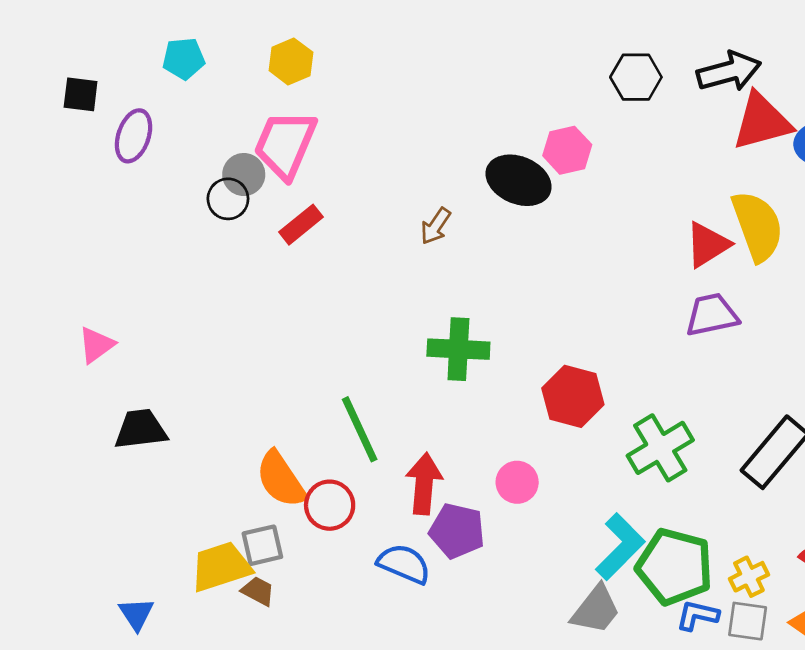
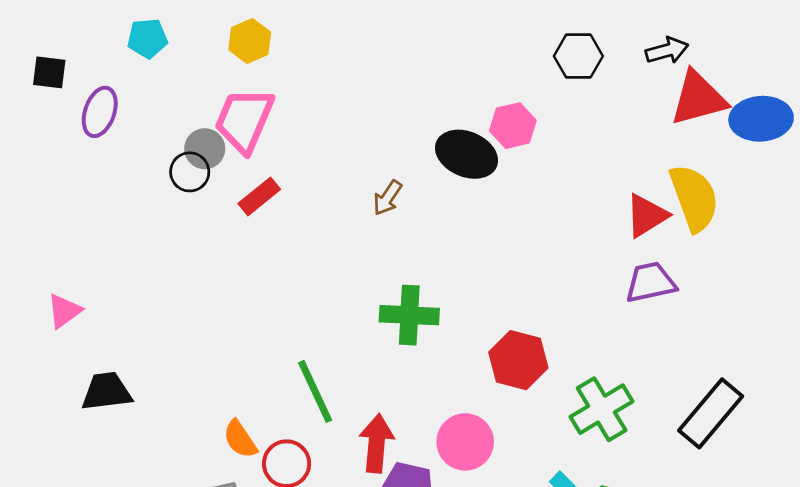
black arrow: (729, 71) -> (667, 51), size x0.7
orange semicircle: (281, 479) -> (240, 439), size x0.7
pink circle: (517, 482) -> (465, 442), size x1.4

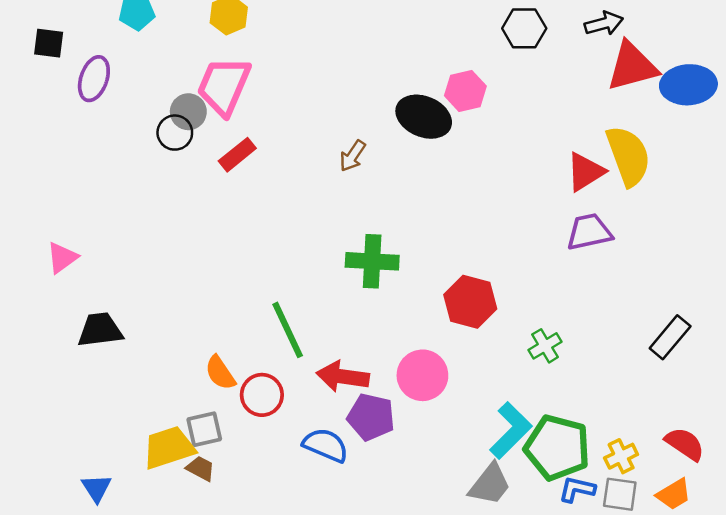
green cross: (602, 409) -> (545, 346), size x0.6
black rectangle: (711, 413) -> (670, 337), moved, size x0.7
red arrow: (377, 443) -> (343, 377), turned -87

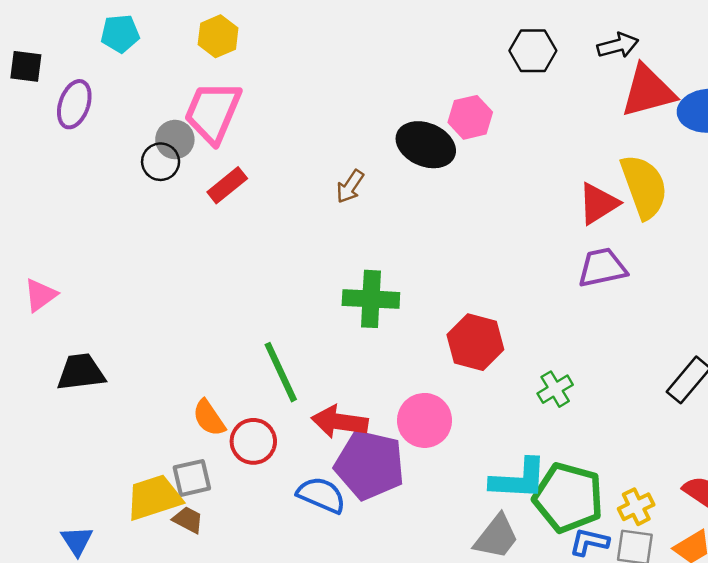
purple pentagon: (371, 417) -> (370, 465), size x1.4
cyan L-shape: (511, 430) -> (519, 479), turned 48

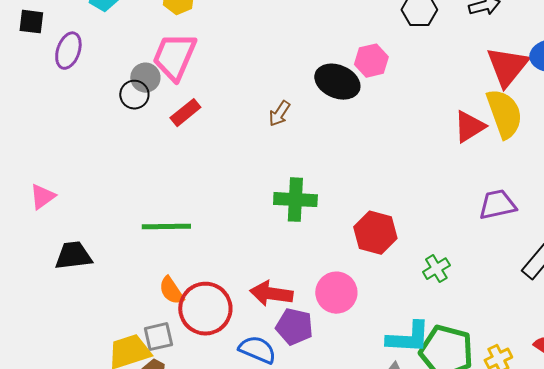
red triangle: (648, 91) -> (507, 67), moved, turned -36
purple trapezoid: (602, 268) -> (497, 205), moved
green line: (281, 372) -> (166, 227), moved, turned -66
red circle: (253, 441) -> (205, 309), size x1.5
purple pentagon: (370, 465) -> (294, 327), size x0.7

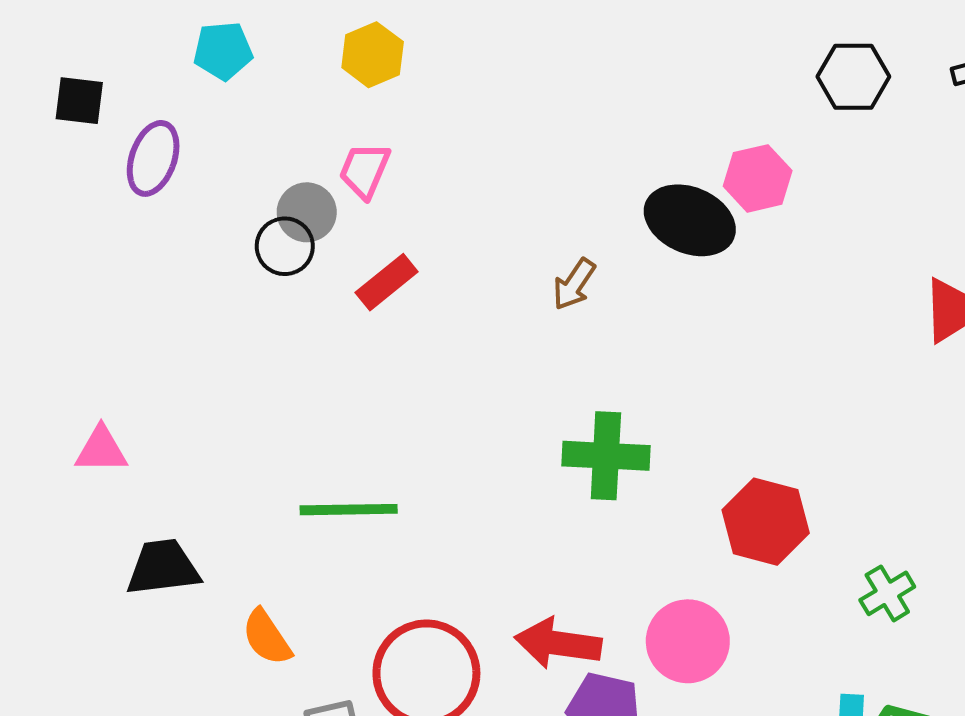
pink trapezoid: (174, 57) -> (365, 170), size x0.6
pink triangle: (42, 197) -> (101, 450), turned 36
orange semicircle: (171, 291) -> (267, 637), moved

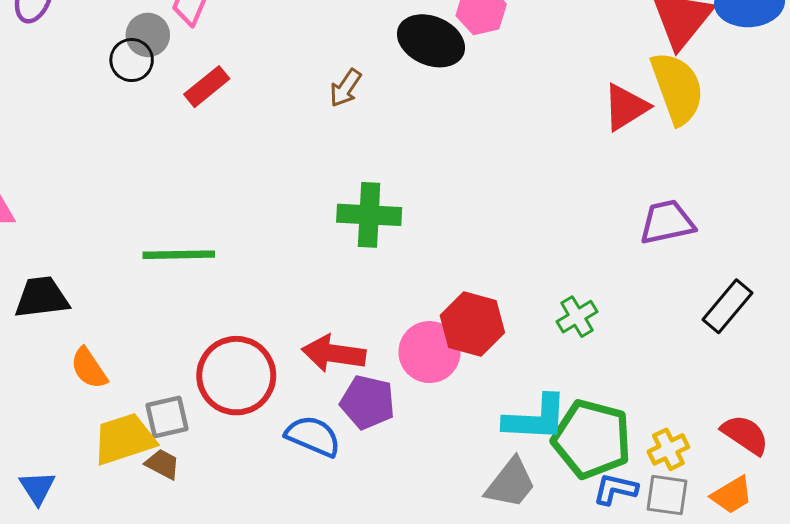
red hexagon: (766, 522) -> (472, 324), moved
orange semicircle: (267, 637) -> (89, 368), moved

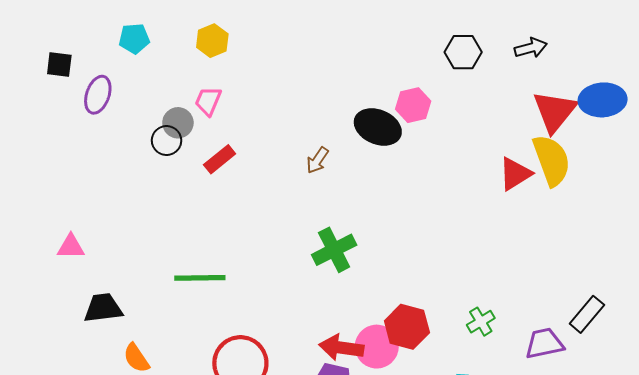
green cross: (369, 215) -> (334, 250), turned -30
purple trapezoid: (667, 222) -> (544, 343), moved
red arrow: (334, 353) -> (341, 348), moved

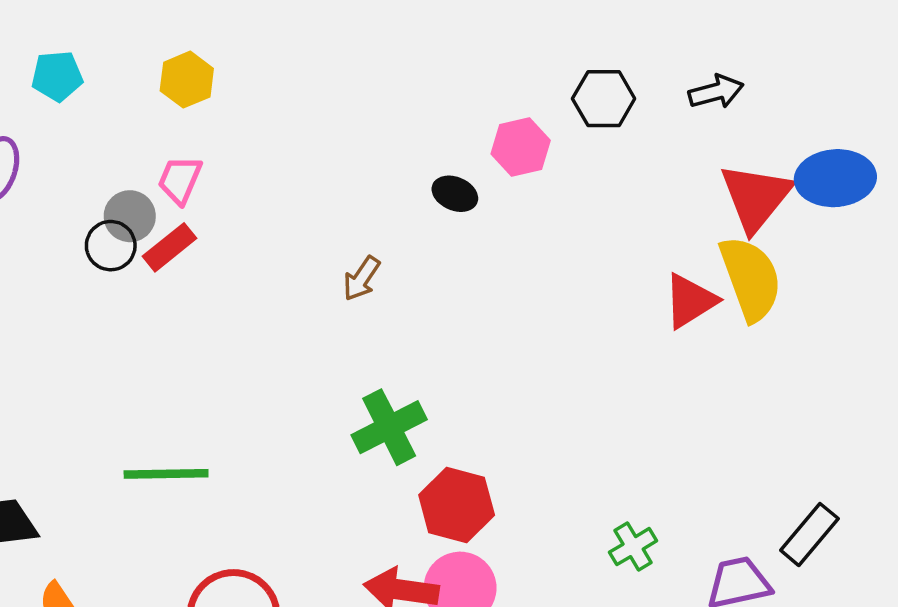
pink hexagon: (413, 105) -> (521, 147), moved
black ellipse: (378, 127) -> (455, 194), moved, size x0.6
red rectangle: (220, 159) -> (170, 247), moved
red hexagon: (407, 327) -> (457, 505), moved

